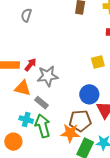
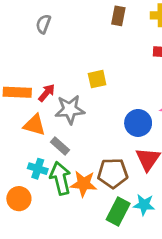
yellow square: (98, 62) -> (97, 79), moved
blue circle: (89, 94) -> (138, 123), moved
orange star: (70, 133) -> (84, 184), moved

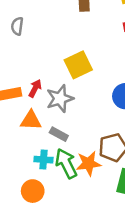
yellow square: (97, 79) -> (78, 65), size x1.5

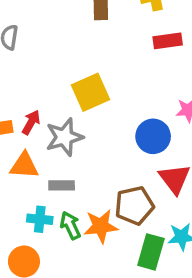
gray rectangle: (59, 134) -> (62, 185), turned -30
green arrow: (66, 163) -> (70, 225), size x0.7

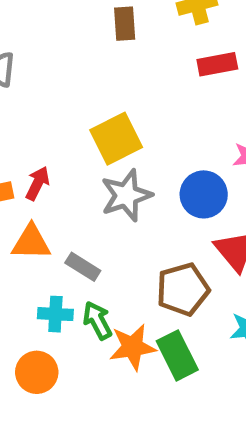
gray star: (64, 137) -> (126, 195), moved
gray rectangle: (62, 185) -> (83, 267), turned 35
orange star: (101, 226) -> (133, 347), moved
green rectangle: (151, 252) -> (177, 355), moved, turned -40

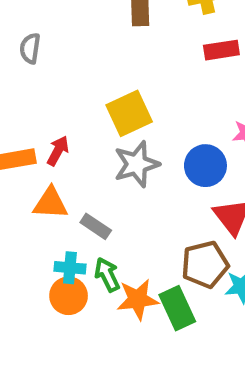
brown pentagon: (183, 289) -> (205, 264), moved
orange circle: (37, 372) -> (69, 296), moved

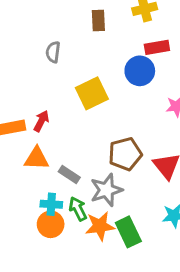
gray semicircle: (30, 48) -> (53, 52), moved
gray star: (137, 164) -> (106, 190), moved
blue circle: (205, 166) -> (140, 71), moved
brown pentagon: (205, 264) -> (125, 154), moved

